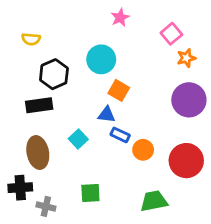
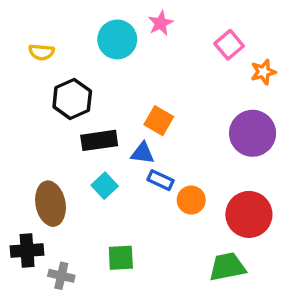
orange star: (186, 58) -> (263, 72), moved
cyan circle: (101, 59) -> (117, 39), moved
black rectangle: (39, 105) -> (99, 140), moved
green trapezoid: (154, 201) -> (227, 267), moved

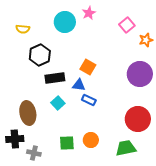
orange circle: (191, 200) -> (91, 140), moved

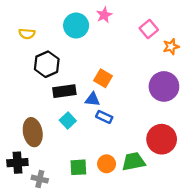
green trapezoid: (126, 148) -> (133, 161), moved

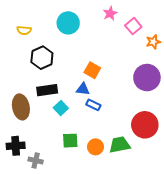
pink star: (104, 15) -> (110, 13), moved
black rectangle: (64, 91) -> (47, 90), moved
brown ellipse: (33, 132) -> (21, 107), moved
green square: (78, 167) -> (70, 141), moved

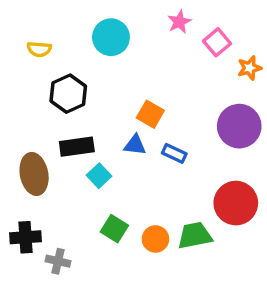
blue rectangle: (93, 105) -> (174, 153), moved
green square: (70, 141) -> (114, 229), turned 35

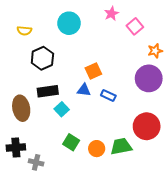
orange star: (249, 68) -> (155, 51), moved
orange square: (150, 114) -> (93, 71), turned 35

